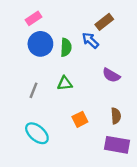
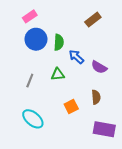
blue arrow: (90, 40) -> (76, 57), moved
brown semicircle: (116, 116) -> (96, 97), moved

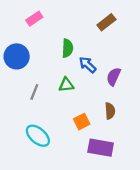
blue circle: (36, 39) -> (17, 56), moved
purple semicircle: (99, 67) -> (114, 77), turned 84
purple rectangle: (104, 129) -> (101, 148), moved

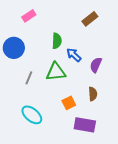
green triangle: (66, 85) -> (56, 72), size x1.5

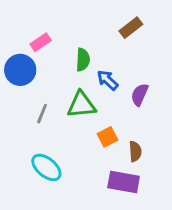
pink rectangle: (29, 16) -> (41, 42), moved
brown semicircle: (93, 94) -> (135, 151), moved
orange square: (69, 103) -> (108, 137), moved

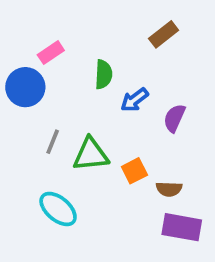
blue arrow: (108, 80) -> (134, 100), turned -80
green triangle: (81, 105) -> (91, 154), moved
brown semicircle: (135, 151) -> (169, 189), turned 96
purple rectangle: (124, 182) -> (182, 227), moved

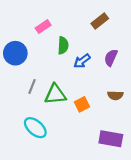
pink rectangle: (51, 53) -> (43, 27), moved
purple semicircle: (174, 118) -> (111, 58), moved
brown semicircle: (169, 189) -> (115, 95), moved

